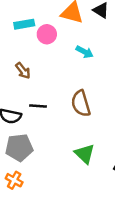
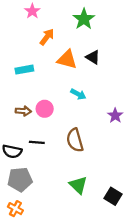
pink circle: (47, 34) -> (45, 109), moved
brown arrow: (23, 71) -> (23, 111), turned -48

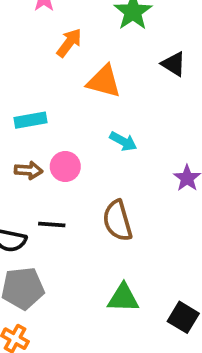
black triangle: (93, 57) -> (174, 64), moved
cyan rectangle: (24, 70) -> (30, 120), moved
green triangle: (78, 185) -> (123, 298), turned -42

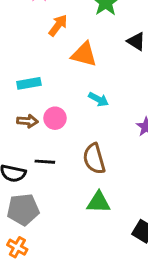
green triangle: (123, 298) -> (98, 202), moved

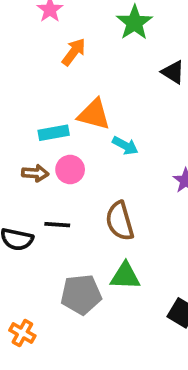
orange triangle: (84, 54) -> (94, 114), moved
cyan rectangle: (29, 83) -> (54, 133), moved
gray pentagon: (23, 209) -> (81, 294), moved

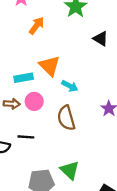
orange triangle: (94, 114) -> (50, 66), turned 30
brown semicircle: (120, 221) -> (66, 118), moved
green triangle: (125, 276) -> (70, 170), turned 42

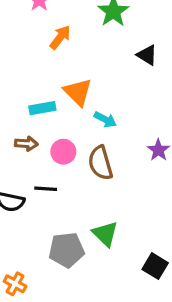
pink circle: (34, 101) -> (63, 152), moved

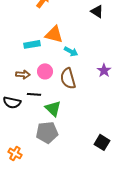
orange triangle: (78, 92) -> (54, 34), turned -30
brown arrow: (26, 144) -> (23, 74), moved
green triangle: (105, 234) -> (53, 108), moved

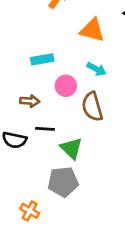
orange triangle: (54, 34) -> (92, 30), moved
pink circle: (45, 71) -> (66, 86), moved
orange cross: (15, 153) -> (30, 211), moved

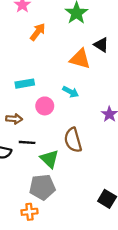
orange triangle: (92, 30) -> (80, 59), moved
brown semicircle: (92, 107) -> (73, 140), moved
orange cross: (30, 211) -> (29, 212), moved, turned -35

